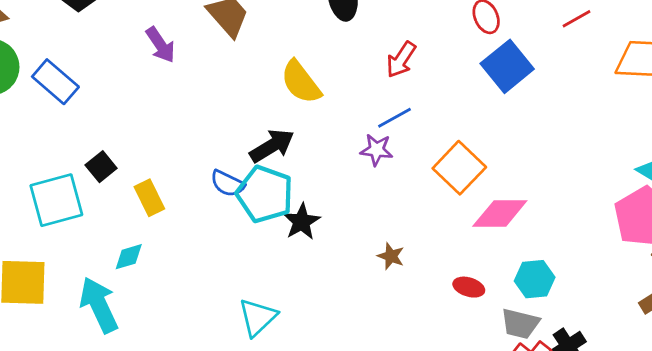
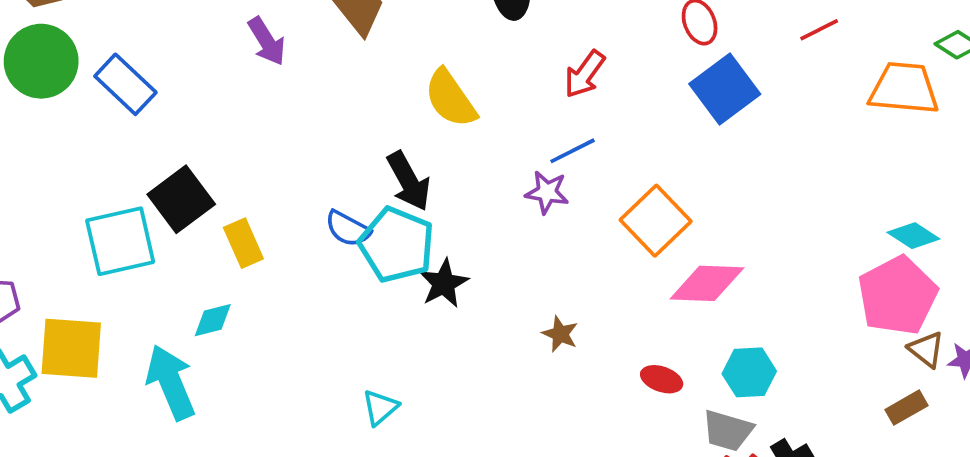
black arrow: (272, 146) -> (409, 181), turned 90
black square: (101, 167) -> (181, 199), size x1.6
cyan triangle: (258, 317) -> (380, 407), size x0.7

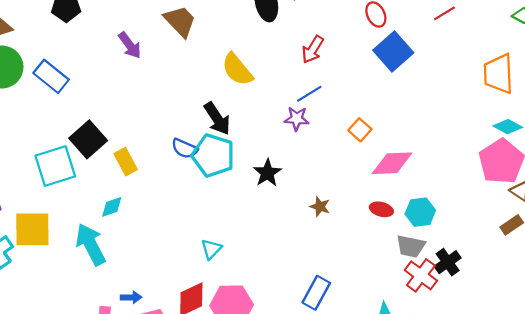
orange trapezoid: (904, 88) -> (498, 74), moved, turned -93
orange square: (656, 221) -> (360, 130), size x0.6
black star: (444, 283) -> (267, 173), moved
brown star: (560, 334) -> (320, 207), moved
red ellipse: (662, 379) -> (381, 209), moved

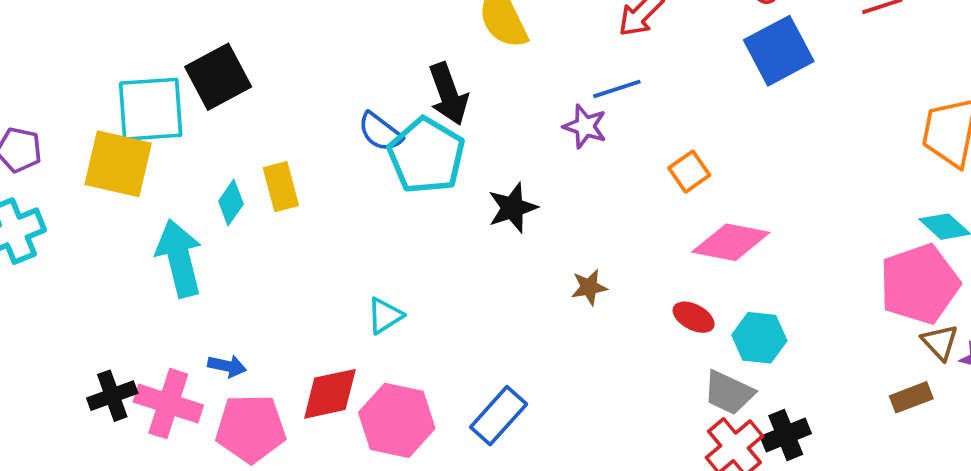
yellow rectangle: (126, 162) -> (281, 187), moved
cyan diamond: (112, 207) -> (231, 203), turned -50
brown star: (320, 207) -> (589, 287), turned 30
yellow square: (32, 229) -> (118, 164), moved
blue rectangle: (316, 293) -> (499, 416), moved

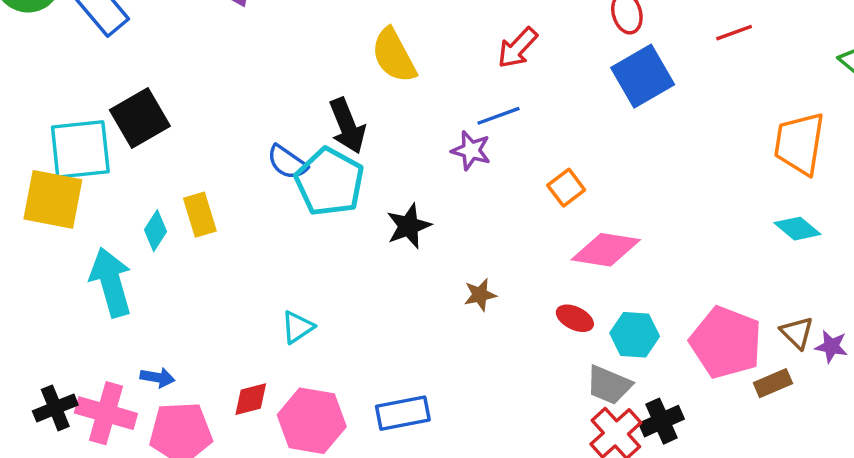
pink pentagon: (919, 284) -> (726, 342), moved, turned -30
red diamond: (330, 394) -> (251, 399), size x0.7
blue rectangle: (499, 416) -> (403, 413), turned 39

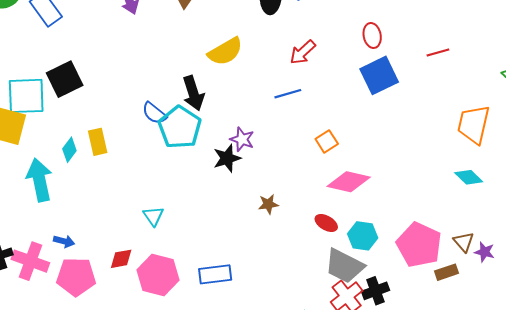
yellow semicircle: (394, 55) -> (225, 52), turned -96
purple star: (471, 151) -> (242, 139), moved
cyan triangle: (297, 327) -> (153, 216), turned -35
gray trapezoid: (609, 385) -> (344, 266), size x1.4

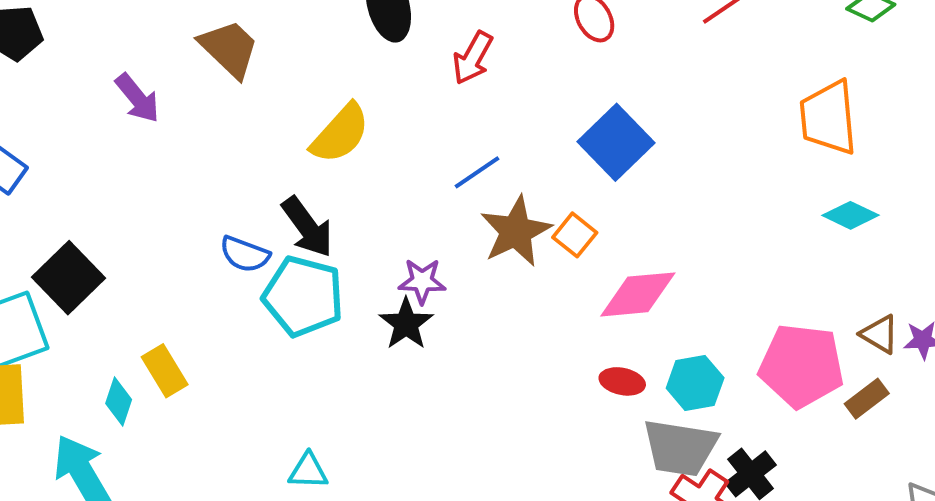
red arrow: (303, 52) -> (473, 58), moved
blue square: (379, 75) -> (616, 142), moved
blue semicircle: (154, 113) -> (245, 254), moved
brown star: (268, 204) -> (516, 231), moved, size x1.8
cyan triangle: (153, 216) -> (308, 471), turned -35

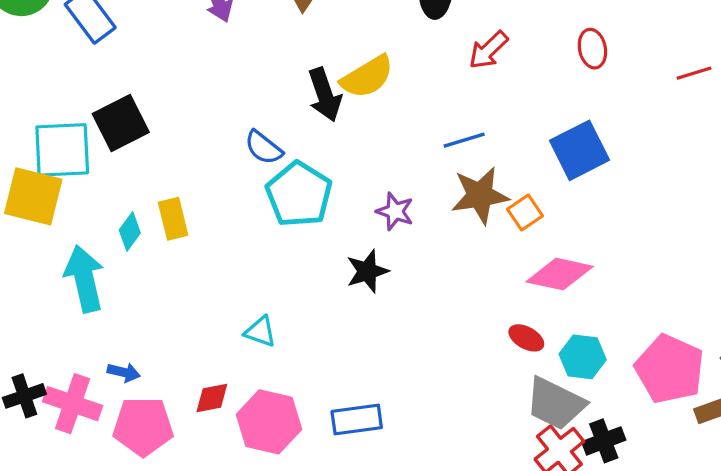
black arrow: (307, 227) -> (325, 95), moved
black star: (406, 324) -> (367, 271), moved

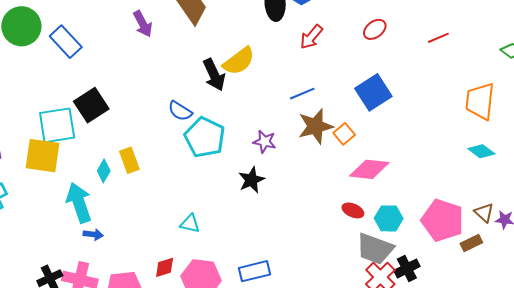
red ellipse: (592, 49) -> (375, 29), turned 70
blue arrow: (124, 372) -> (93, 234), moved

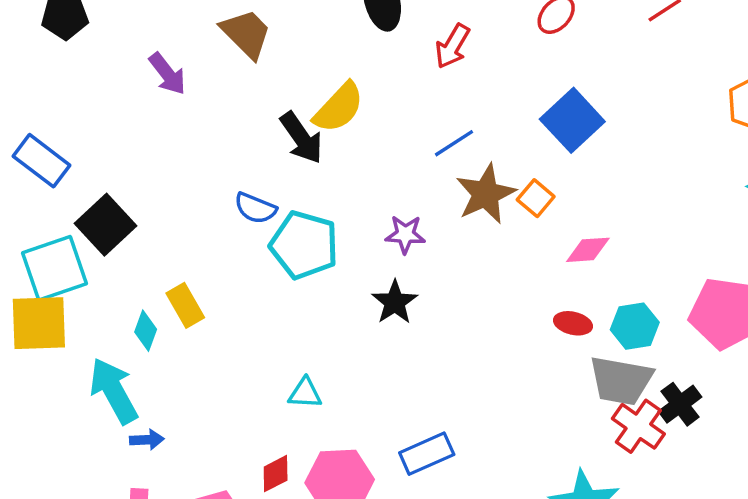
blue rectangle: (66, 42) -> (41, 161), moved
pink diamond: (369, 169) -> (588, 250), size x0.7

